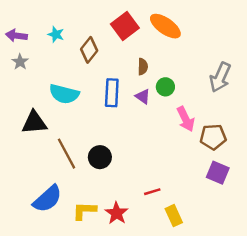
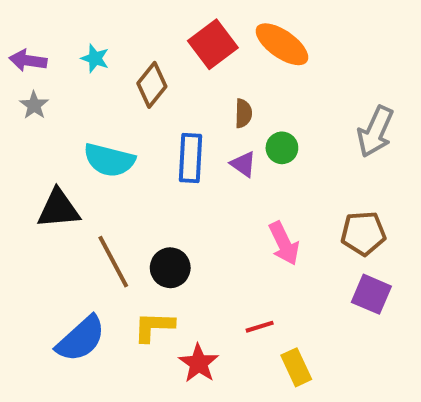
pink arrow: (186, 119) -> (284, 243), moved
yellow L-shape: (84, 211) -> (154, 327), moved

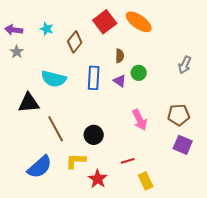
gray arrow: (375, 132) -> (185, 65), size x0.7
black circle: (170, 268) -> (94, 135), moved

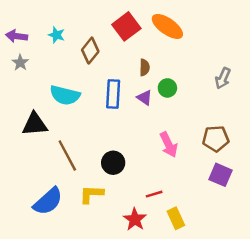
red star: (98, 179) -> (135, 219), moved

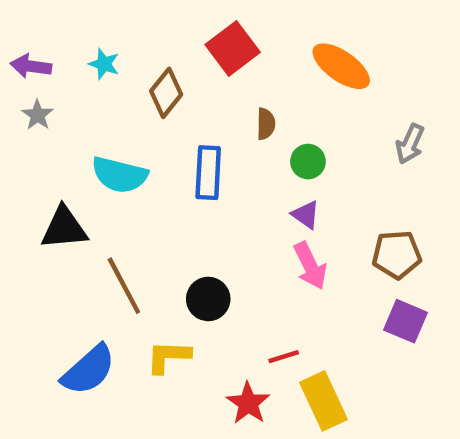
orange ellipse: (167, 26) -> (341, 66), moved
purple triangle: (145, 98) -> (306, 215), moved
yellow rectangle: (176, 218) -> (323, 401), size x1.4

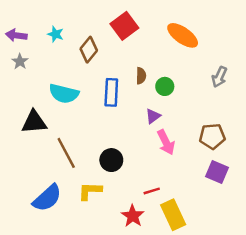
brown semicircle: (266, 124) -> (141, 76), moved
purple triangle: (306, 215) -> (153, 116), moved, turned 49

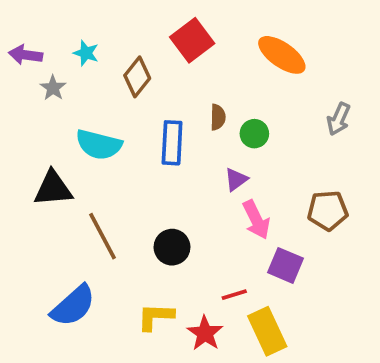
gray star: (20, 62) -> (53, 88), moved
purple square: (217, 172) -> (286, 265), moved
yellow L-shape: (90, 191) -> (156, 317), moved

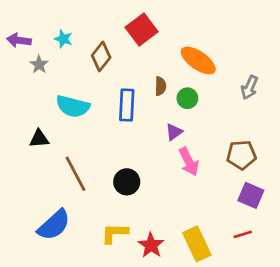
orange ellipse: (282, 55) -> (198, 60), moved
black triangle: (53, 189) -> (39, 139), size x0.7
purple square: (286, 265) -> (251, 195), moved
red line: (234, 295) -> (243, 234), moved

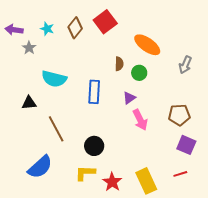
brown diamond: (101, 56) -> (75, 28), moved
blue rectangle: (127, 105) -> (94, 92), moved
black circle: (127, 182) -> (94, 146), moved

